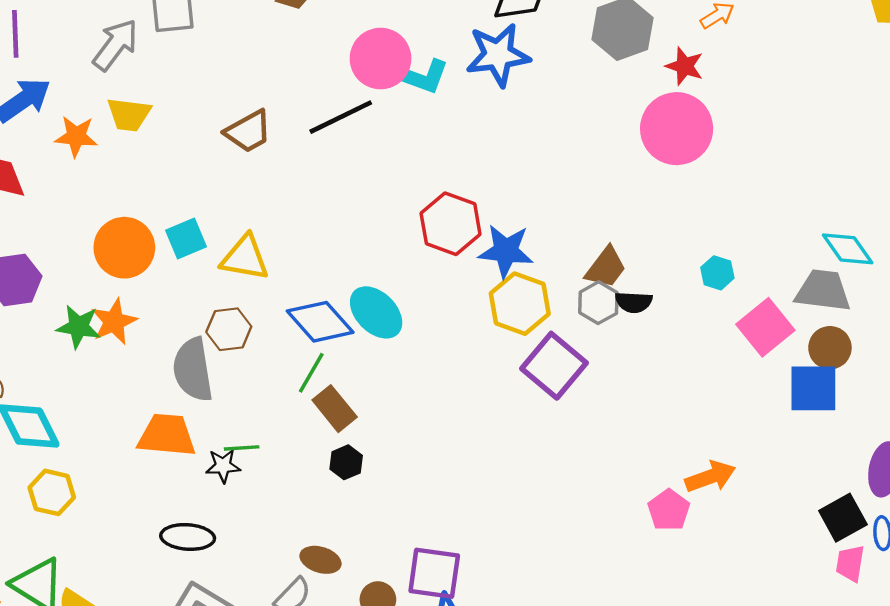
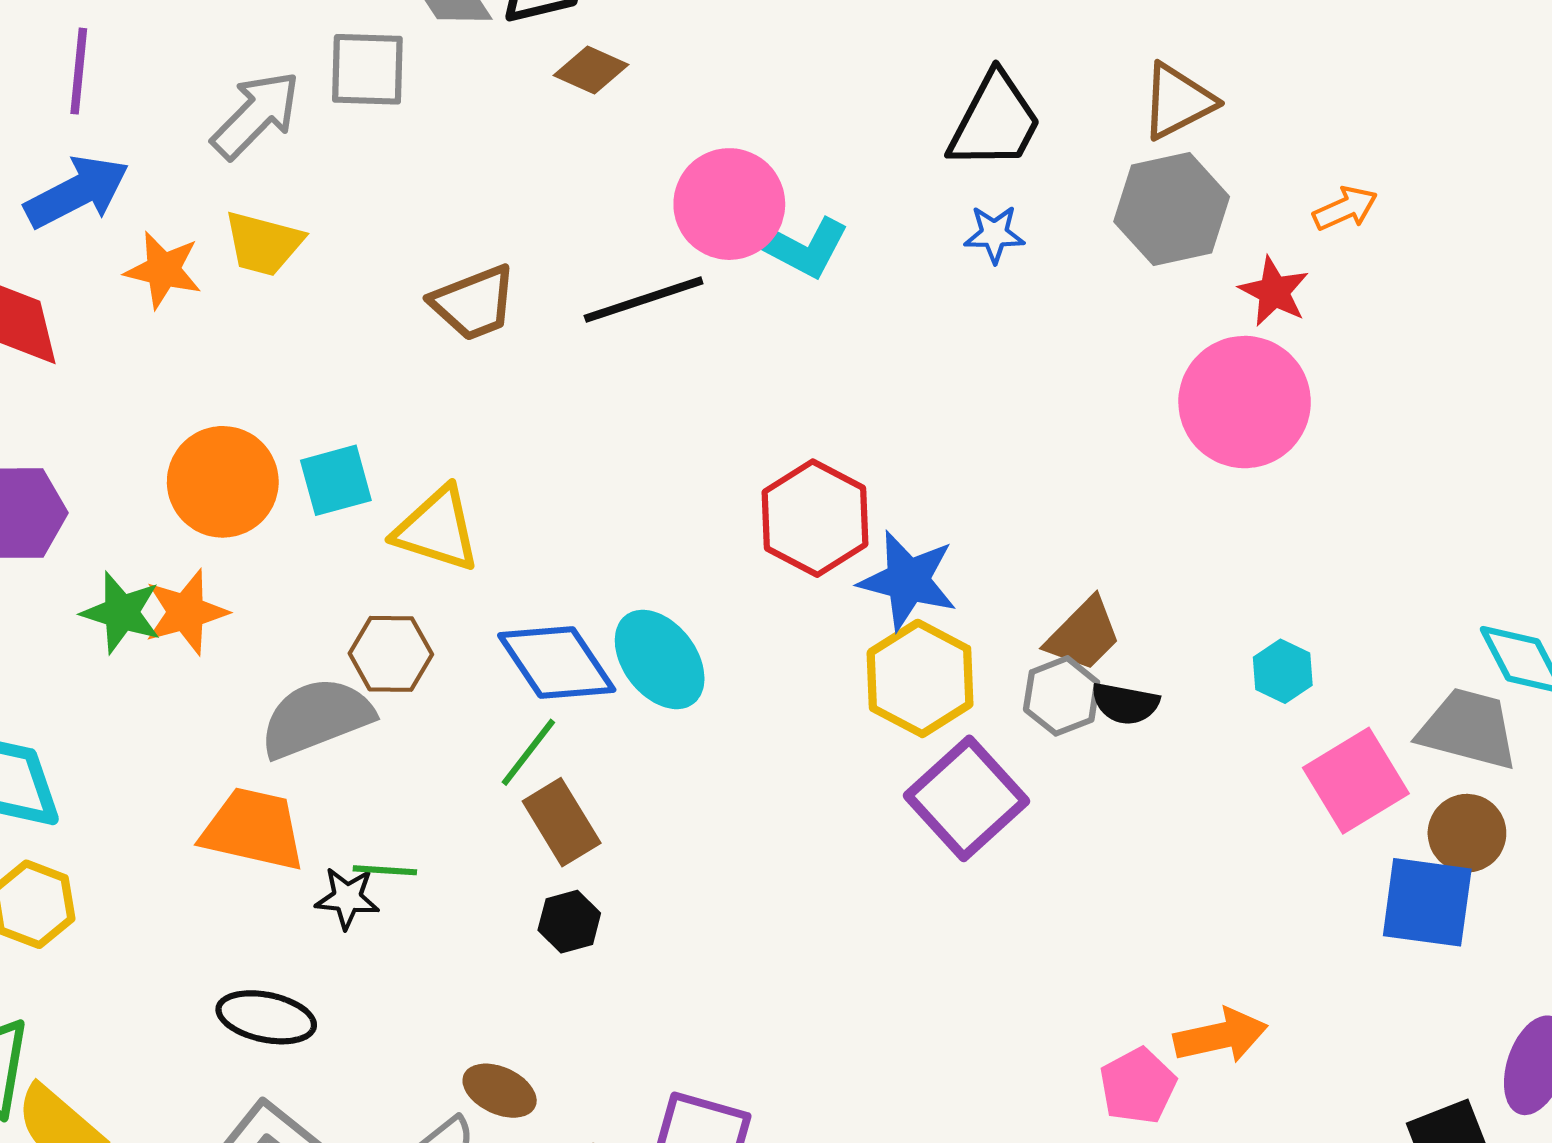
blue star: (498, 55) -> (994, 234), moved, size x0.5
gray semicircle: (193, 370) -> (316, 718), turned 70

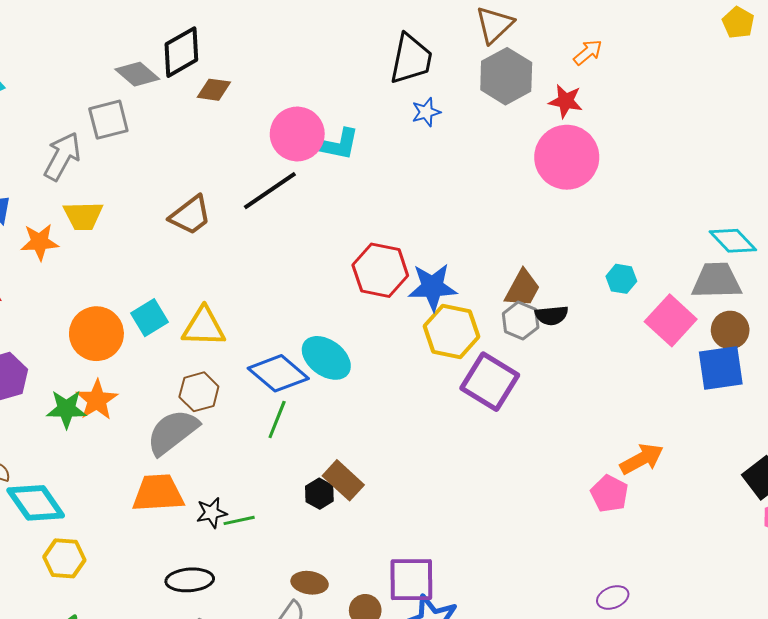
brown rectangle: (562, 822) -> (343, 480), moved
green line: (385, 870) -> (239, 520), moved

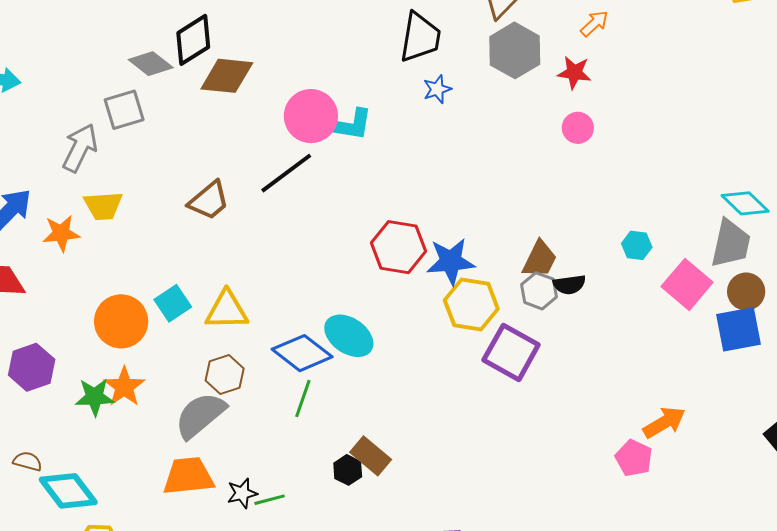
brown diamond: (214, 90) -> (227, 76), size x1.6
pink circle: (567, 157) -> (578, 128), size x0.5
gray trapezoid: (717, 281) -> (731, 243), turned 106

